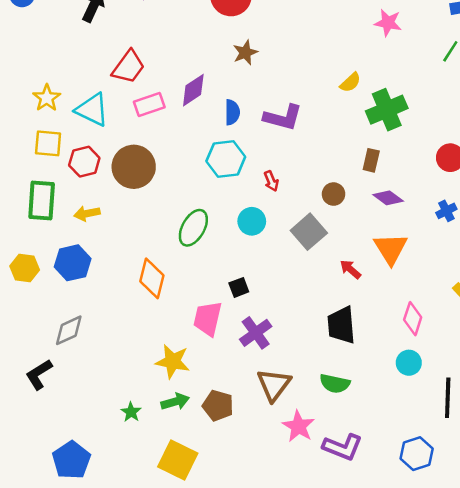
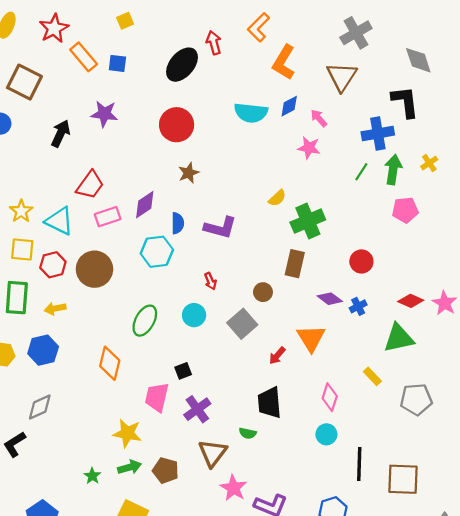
cyan hexagon: (226, 159) -> (157, 252), moved
brown rectangle: (371, 160) -> (295, 264), size x1.4
purple diamond: (388, 198) -> (330, 299), moved
red arrow: (350, 269) -> (277, 356), turned -90
green semicircle: (335, 383) -> (248, 433), moved, size x0.7

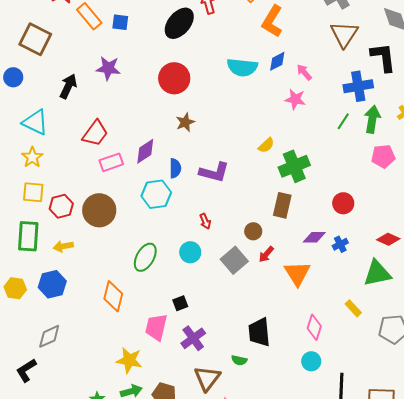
brown triangle: (342, 77) -> (344, 34), moved
cyan triangle: (59, 221) -> (35, 122), moved
purple diamond: (330, 299) -> (314, 237), turned -35
red arrow: (277, 356) -> (266, 254), moved

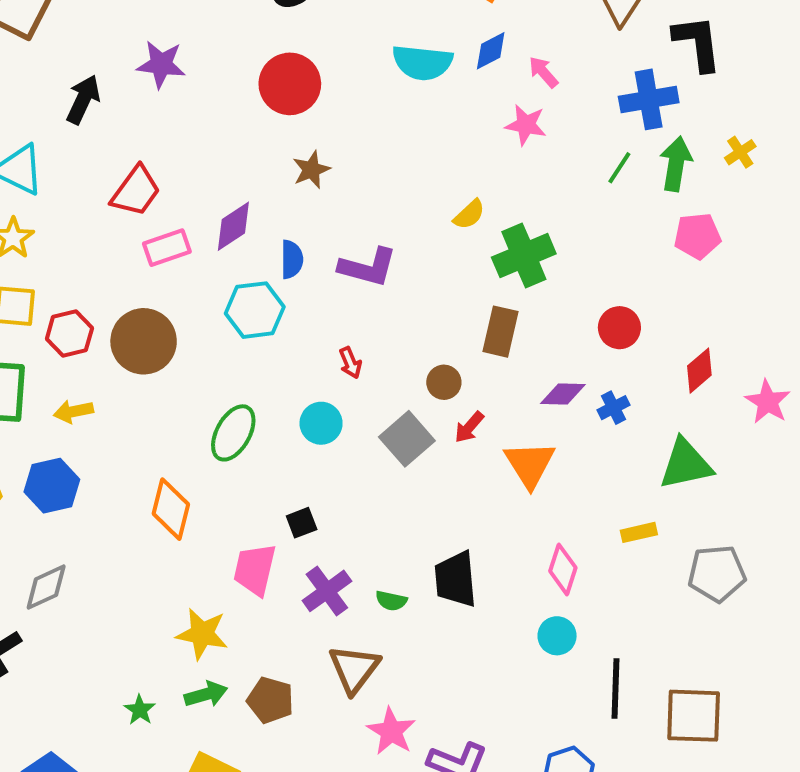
red diamond: (388, 239) -> (699, 371), moved, turned -65
yellow rectangle: (353, 308) -> (639, 532), turned -60
green semicircle: (239, 360) -> (391, 601), moved

